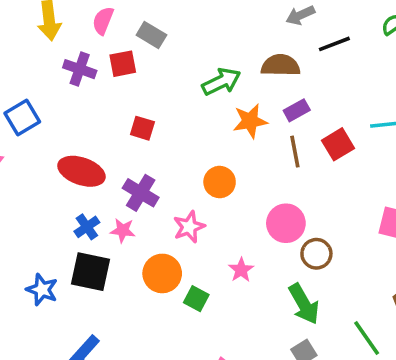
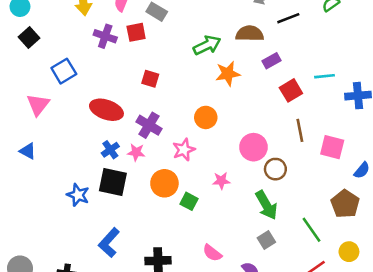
purple rectangle: (297, 110) -> (272, 61), moved
brown line: (295, 152) -> (300, 130), moved
pink star: (241, 270) -> (221, 181), turned 30

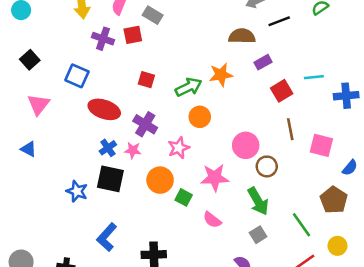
black square: (29, 37) -> (30, 60), moved
green arrow: (207, 45) -> (189, 87), moved
blue square: (64, 71) -> (77, 76), moved, turned -35
pink star: (221, 181) -> (215, 178), size x1.6
pink semicircle: (212, 253) -> (212, 220), moved

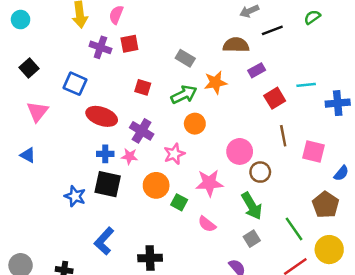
gray rectangle: (153, 15) -> (185, 58), moved
blue cross: (108, 148) -> (105, 154), turned 35
yellow circle: (337, 246) -> (329, 250), size x1.5

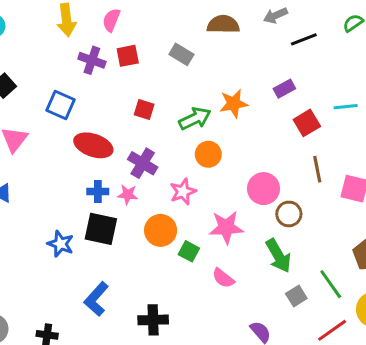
brown semicircle: (236, 45) -> (223, 24), moved
gray rectangle: (185, 58) -> (181, 54), moved
gray square: (252, 239) -> (296, 296), moved

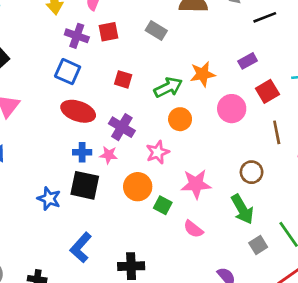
blue square: (61, 105) -> (68, 72), moved
pink circle: (264, 189) -> (232, 109), moved

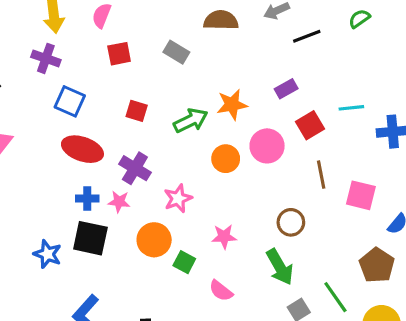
purple cross: (77, 36) -> (46, 58), moved
orange circle: (180, 119) -> (226, 159), moved
pink star: (196, 184) -> (224, 237), size x0.7

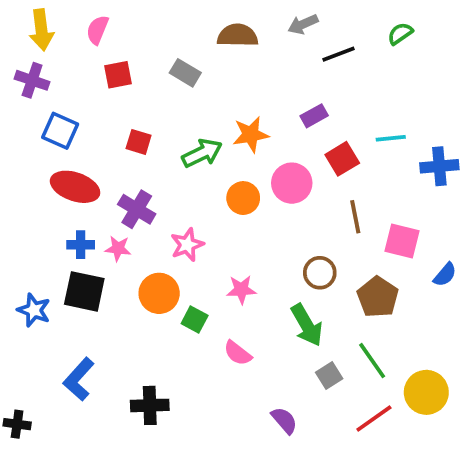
brown pentagon: (377, 265) -> (378, 297), moved

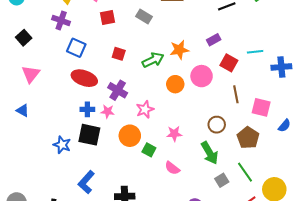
red square: (342, 159) -> (229, 63), turned -30

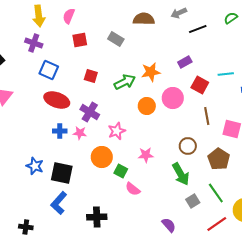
black square: (89, 135) -> (62, 173), moved
pink semicircle: (172, 168) -> (133, 189), moved

